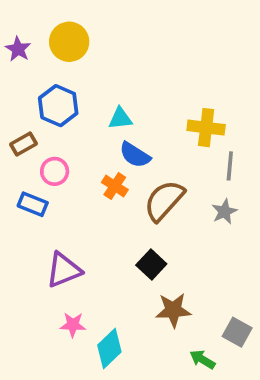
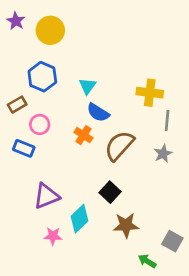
purple star: (18, 49) -> (16, 21), moved
cyan triangle: (120, 118) -> (87, 86), turned -48
cyan diamond: (109, 348) -> (79, 219), moved

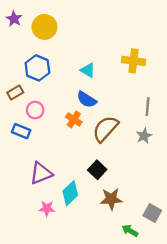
cyan triangle: (87, 86) -> (88, 70), moved, turned -35
yellow cross: (150, 93) -> (133, 61), moved

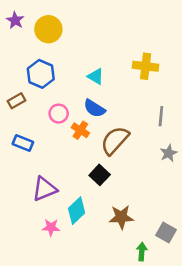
pink circle: (35, 110) -> (59, 114), moved
gray star: (144, 136) -> (169, 153), moved
black square: (97, 170) -> (100, 175), moved
green arrow: (130, 231) -> (142, 252), turned 63

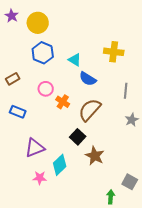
blue hexagon: (41, 74) -> (43, 53), moved
blue semicircle: (94, 108) -> (88, 79), moved
brown star: (121, 217) -> (95, 156), moved, turned 30

